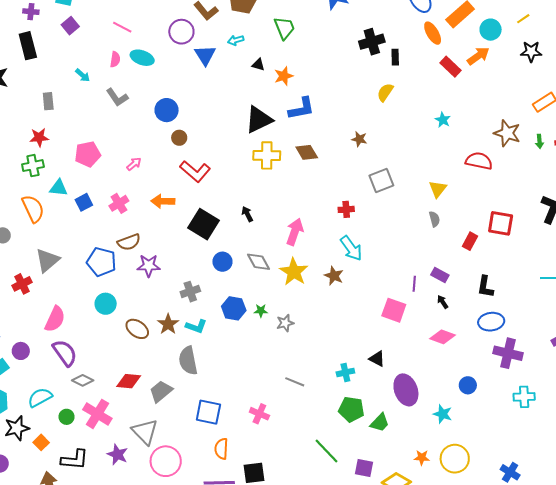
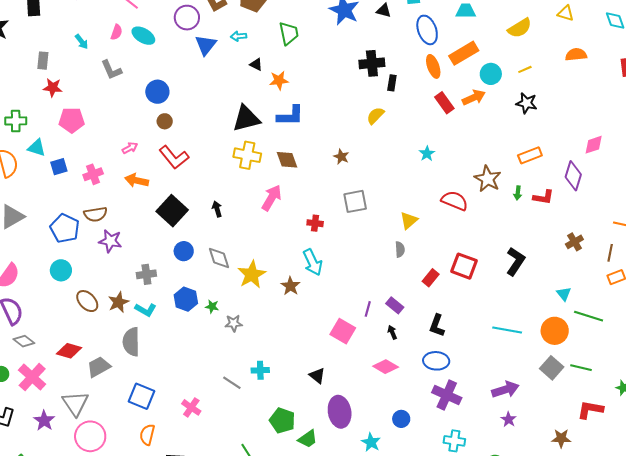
red star: (39, 137) -> (53, 88), moved
pink arrow: (134, 164) -> (130, 148), moved
pink arrow: (295, 232) -> (272, 198), moved
cyan cross: (345, 372) -> (260, 370), moved

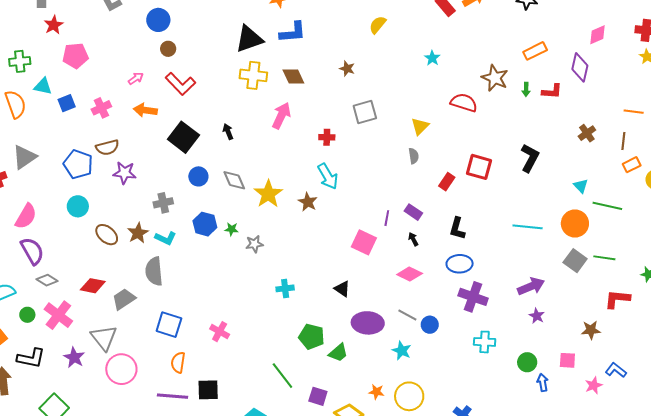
red star: (53, 88) -> (54, 25), turned -30
gray line: (232, 383) -> (407, 315), moved
purple ellipse: (340, 412) -> (368, 323), turned -72

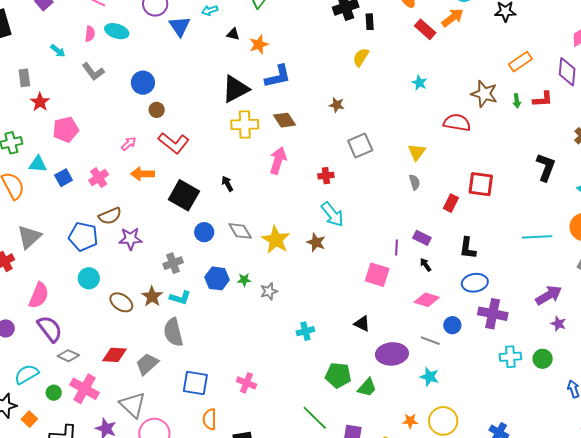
black L-shape: (530, 158) -> (546, 167), moved
blue circle: (430, 325) -> (452, 325), moved
green circle: (527, 362) -> (543, 359), moved

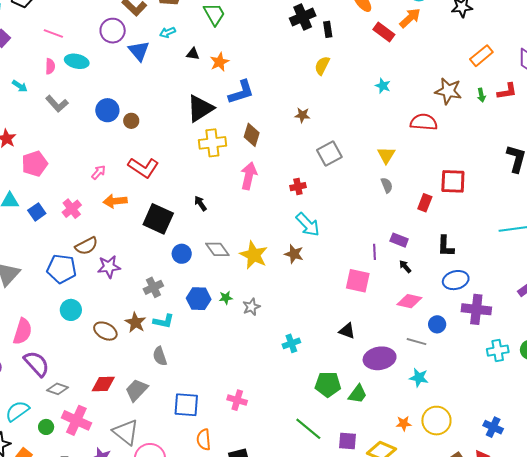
brown circle: (157, 110) -> (131, 121), moved
brown diamond: (284, 120) -> (252, 135), turned 55
gray semicircle: (173, 332) -> (160, 356), size x0.7

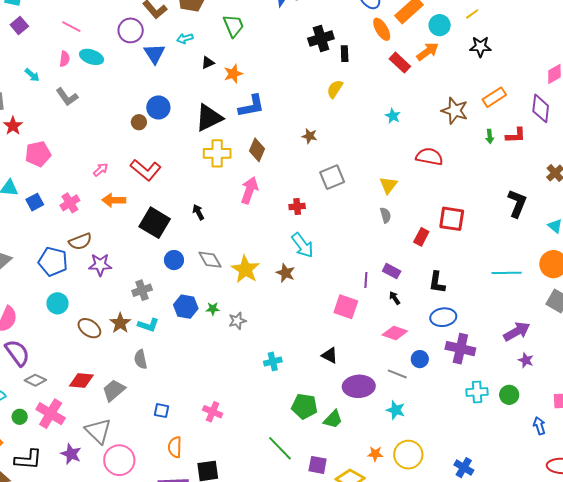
black triangle: (193, 54) -> (208, 63), turned -40
brown star: (448, 91) -> (455, 111), moved
blue circle: (107, 110) -> (158, 107), moved
blue square: (186, 405) -> (162, 411), size x0.6

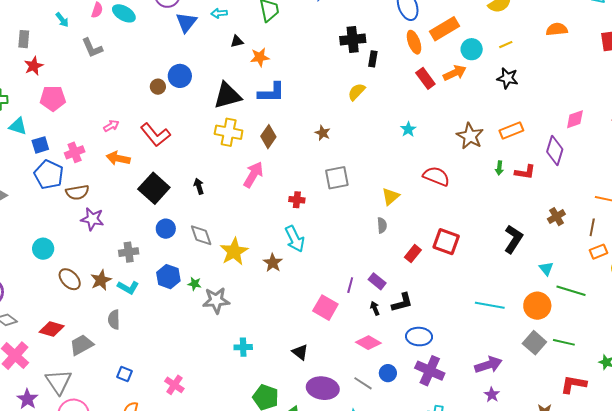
blue pentagon: (53, 261) -> (49, 175), moved
black L-shape: (437, 282) -> (402, 302), moved, turned -125
gray star: (237, 321) -> (216, 300), size x1.5

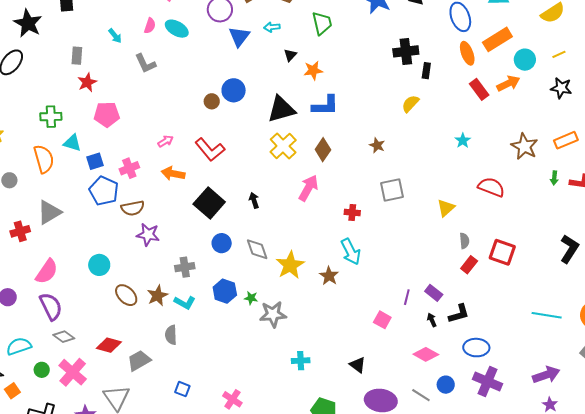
black triangle: (237, 41) -> (290, 55), turned -32
yellow cross: (229, 132) -> (283, 146), turned 36
gray semicircle: (382, 225) -> (464, 241), moved
pink square: (325, 308) -> (382, 320), size x0.7

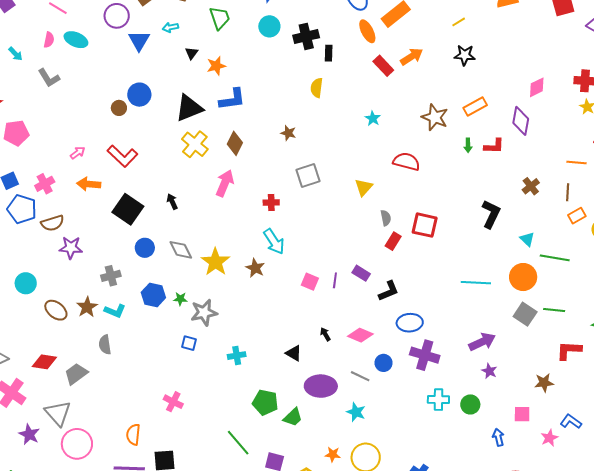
cyan circle: (525, 60) -> (269, 26), moved
yellow semicircle: (410, 104) -> (317, 88), turned -30
pink square: (382, 320) -> (310, 282), moved
black arrow: (432, 320) -> (325, 334), moved
blue square: (182, 389) -> (189, 343), moved

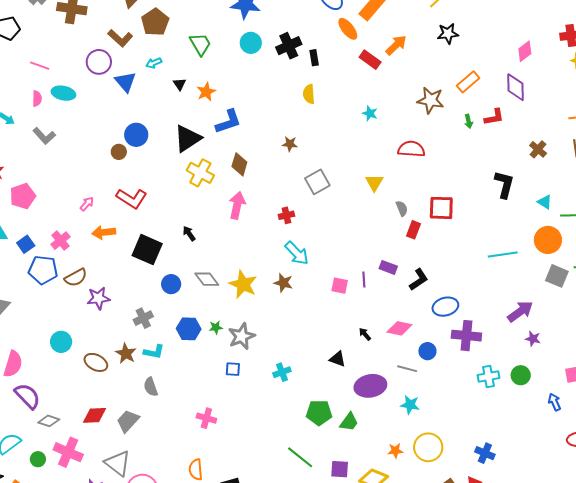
pink cross: (173, 402) -> (206, 418), moved

